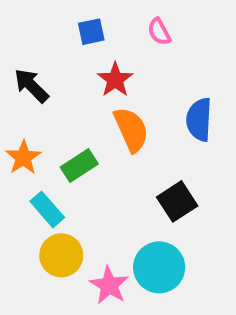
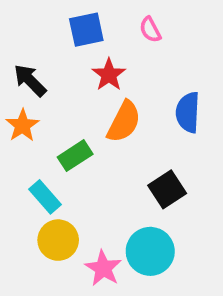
blue square: (91, 32) -> (86, 30), size x1.4
orange semicircle: (131, 130) -> (124, 122), turned 51
orange star: (23, 158) -> (22, 125), moved

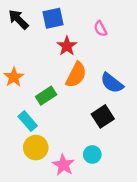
pink semicircle: (150, 30) -> (100, 29), moved
black arrow: (30, 80) -> (18, 19), moved
blue semicircle: (188, 112) -> (112, 83), moved, turned -55
cyan circle: (150, 251) -> (92, 154), size x0.6

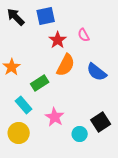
pink semicircle: (100, 29) -> (84, 35), moved
black square: (103, 116) -> (101, 122), moved
yellow circle: (36, 148) -> (19, 133), moved
pink star: (63, 165) -> (55, 117), moved

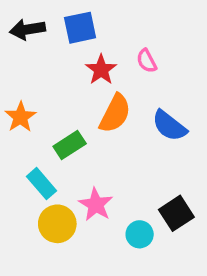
black arrow: (16, 17) -> (27, 29), turned -54
yellow circle: (19, 133) -> (57, 224), moved

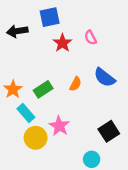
black arrow: (27, 29) -> (17, 31), moved
orange semicircle: (115, 113) -> (75, 84), moved, size x0.6
orange star: (20, 117) -> (13, 89), moved
cyan circle: (140, 234) -> (92, 159), moved

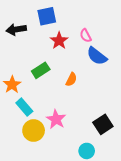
blue semicircle: (105, 77) -> (97, 56), moved
green rectangle: (43, 89) -> (41, 70), moved

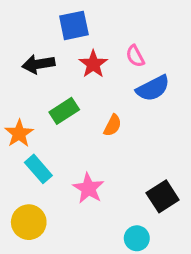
black arrow: (16, 29) -> (38, 64), moved
blue semicircle: (97, 56) -> (153, 88), turned -65
yellow circle: (34, 131) -> (29, 222), moved

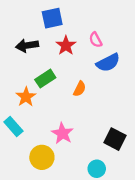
orange star: (19, 133) -> (26, 97), moved
cyan rectangle: (38, 169) -> (13, 127), moved
black square: (163, 196) -> (115, 139), turned -30
yellow circle: (29, 222) -> (42, 157), moved

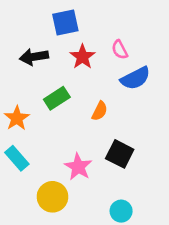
orange star: (26, 97) -> (17, 118), moved
black square: (115, 139) -> (120, 154), moved

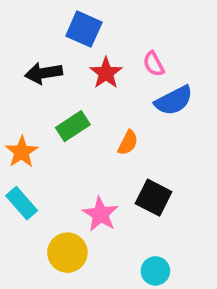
blue square: (65, 22) -> (84, 29), turned 36

